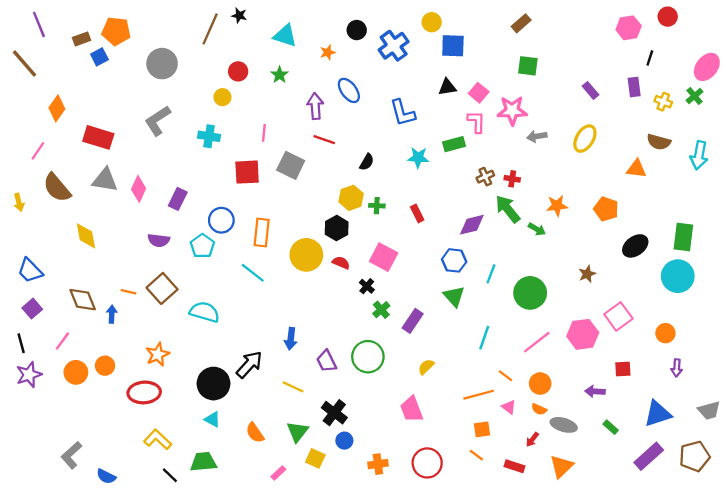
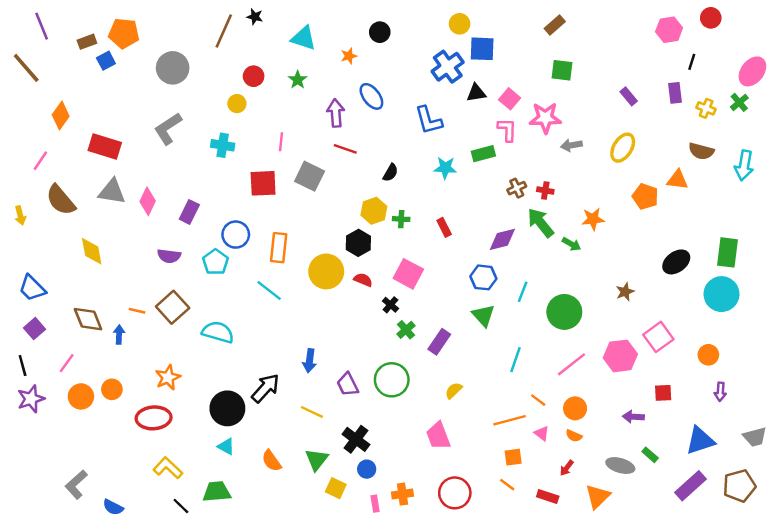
blue cross: (394, 46) -> (448, 67), moved
orange pentagon: (606, 209) -> (645, 196), moved
gray ellipse: (564, 425) -> (620, 466), moved
pink rectangle: (278, 473) -> (375, 504), moved, turned -56

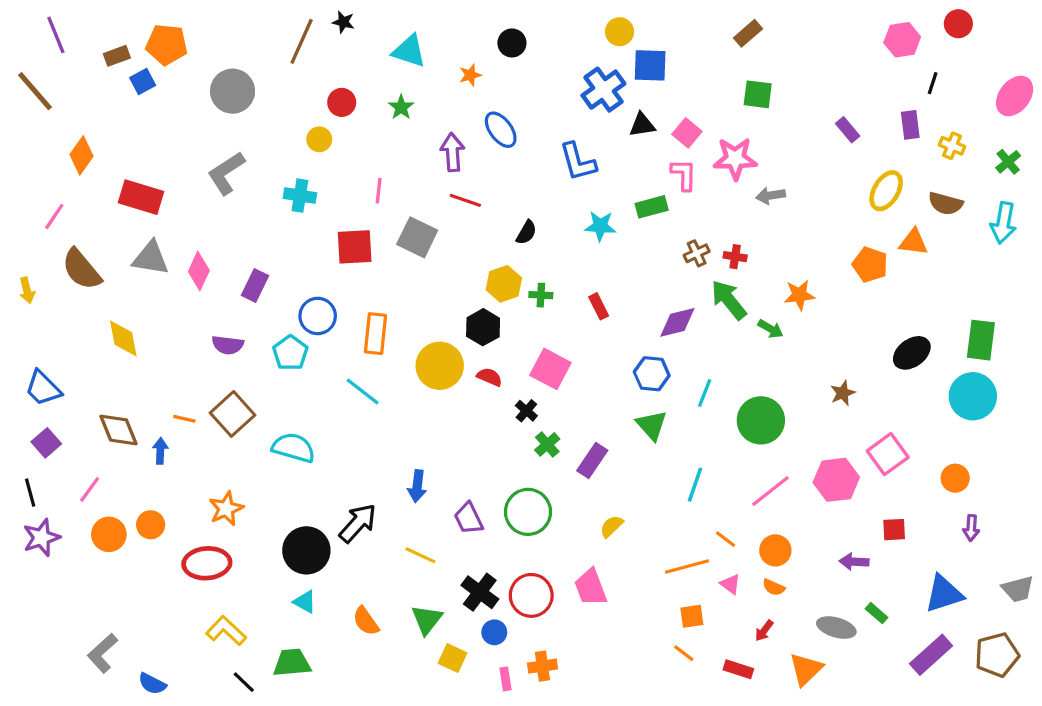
green cross: (739, 102) -> (1008, 162), moved
yellow ellipse: (623, 148) -> (886, 191), moved
red circle: (455, 493) -> (531, 595), moved

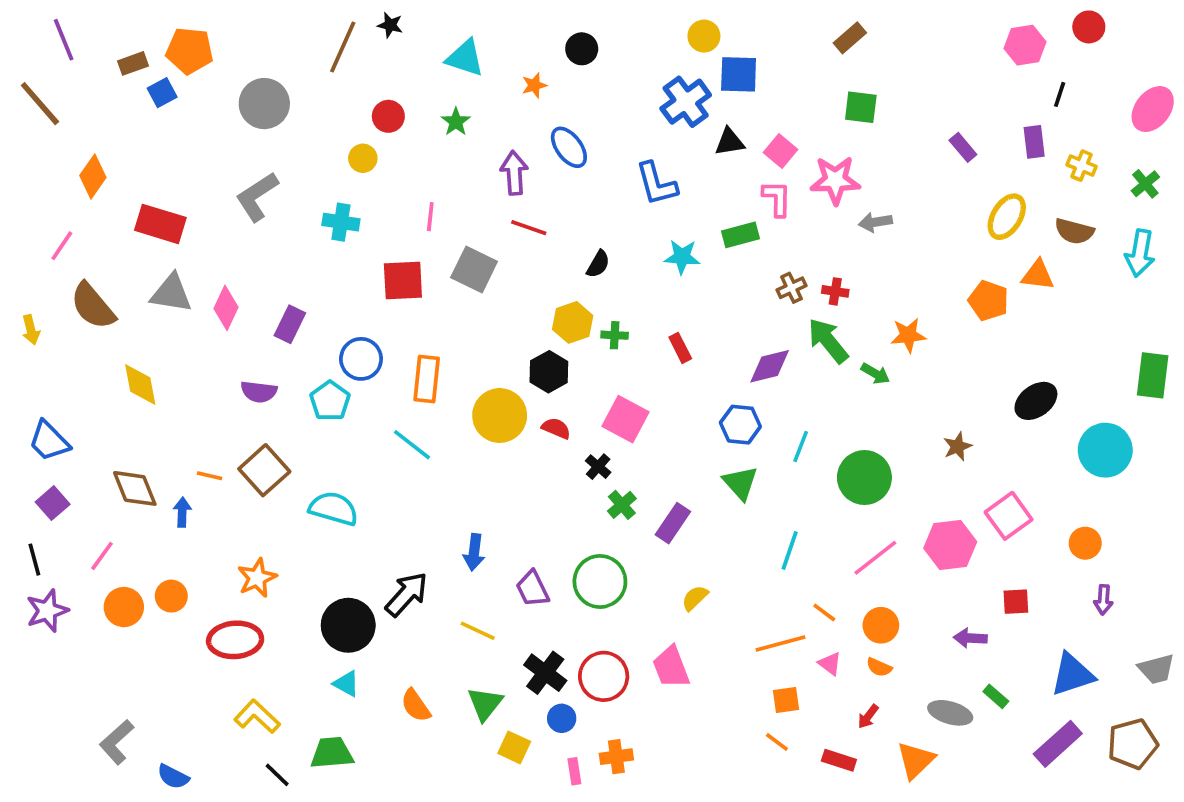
green rectangle: (981, 340) -> (1153, 375), moved

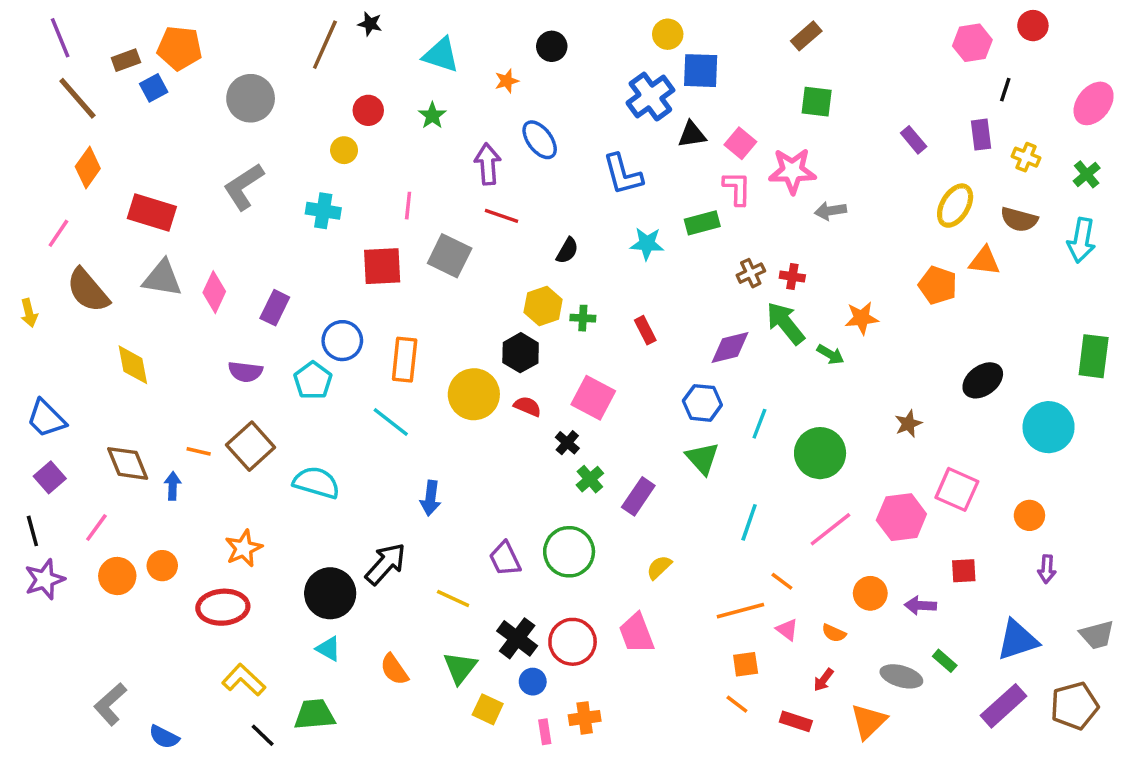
brown line: (40, 104) -> (77, 98), moved
pink square: (1009, 516) -> (957, 489), turned -30
blue arrow: (474, 552) -> (431, 498), moved
orange circle: (881, 625) -> (870, 593), moved

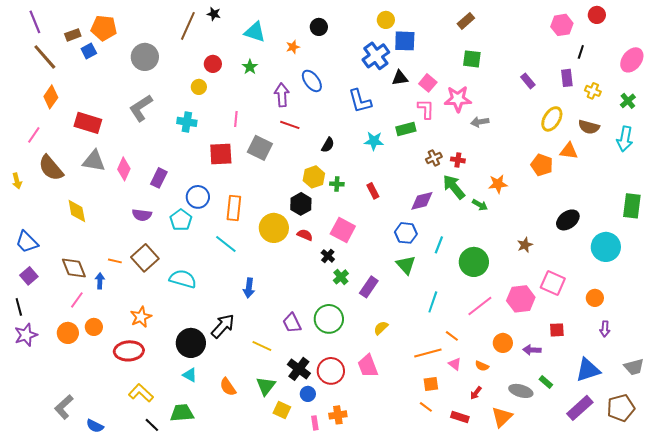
pink line: (96, 528) -> (77, 300), moved

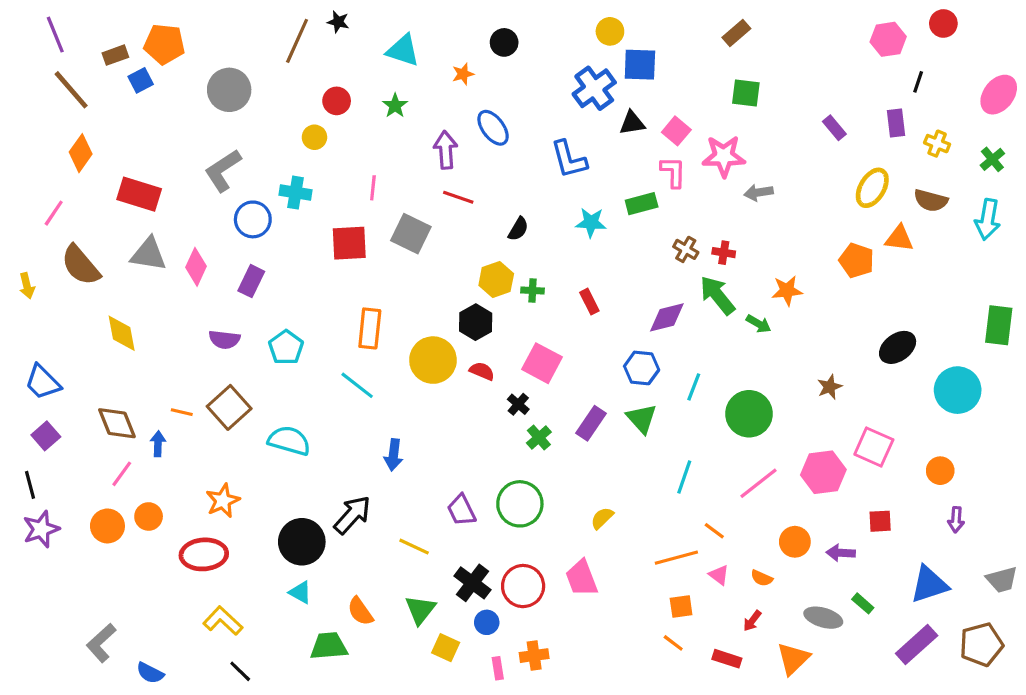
brown cross: (434, 158) -> (686, 249), turned -35
blue circle: (198, 197) -> (253, 219), moved
purple rectangle: (369, 287) -> (591, 423), moved
green trapezoid: (182, 413) -> (329, 646), moved

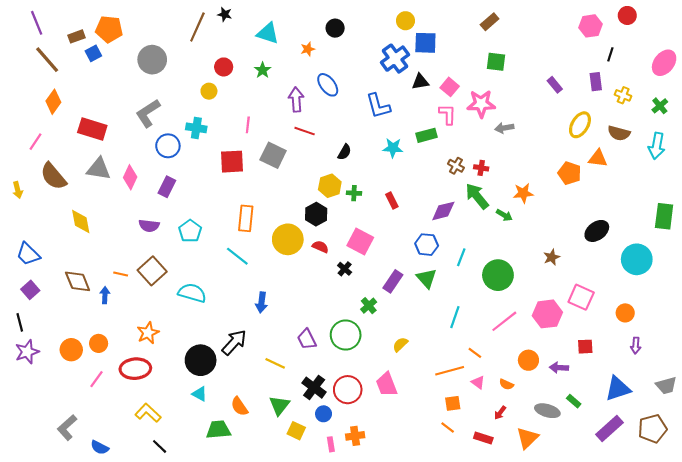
green cross: (539, 437) -> (369, 306), moved
pink line: (122, 474) -> (96, 379), moved

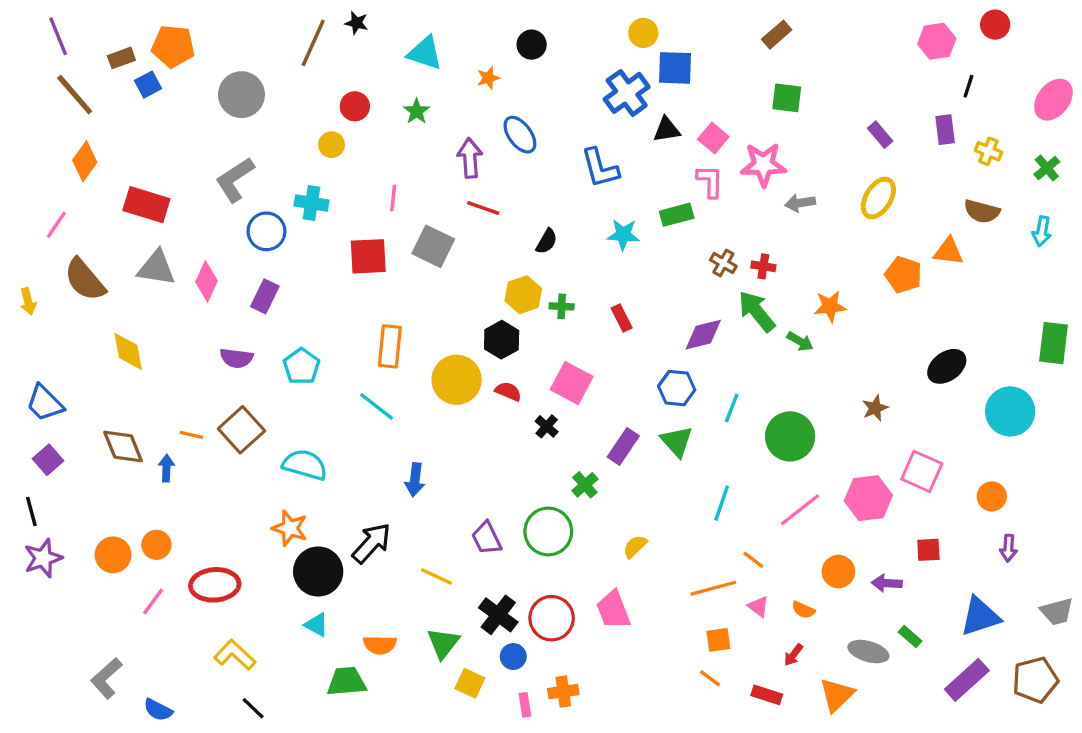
yellow ellipse: (580, 125) -> (878, 198), moved
cyan arrow: (657, 146) -> (1042, 231), size x0.7
orange star: (148, 333) -> (290, 528), moved, turned -30
orange semicircle: (239, 406) -> (380, 645), turned -54

